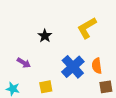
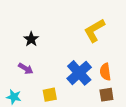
black star: (45, 36) -> (31, 39), moved
brown square: (106, 87) -> (106, 95), moved

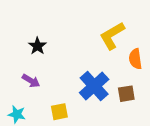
orange semicircle: (105, 72) -> (135, 59), moved
brown square: (106, 95) -> (126, 94), moved

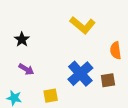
yellow L-shape: (112, 36) -> (83, 25), moved, turned -110
black star: (37, 46) -> (22, 39), moved

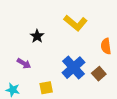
black star: (22, 39) -> (37, 36), moved
brown square: (108, 80) -> (99, 74), turned -32

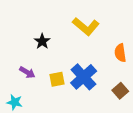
brown square: (99, 74) -> (120, 91), moved
yellow square: (46, 88) -> (57, 79), moved

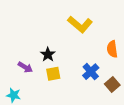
black star: (42, 41) -> (48, 54), moved
blue cross: (84, 77) -> (91, 72), moved, size x0.7

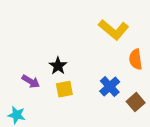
yellow L-shape: (80, 24) -> (114, 30), moved

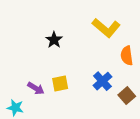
black star: (58, 66) -> (54, 40), moved
purple arrow: (31, 81) -> (36, 88), moved

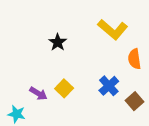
yellow square: (60, 83) -> (64, 88), turned -35

